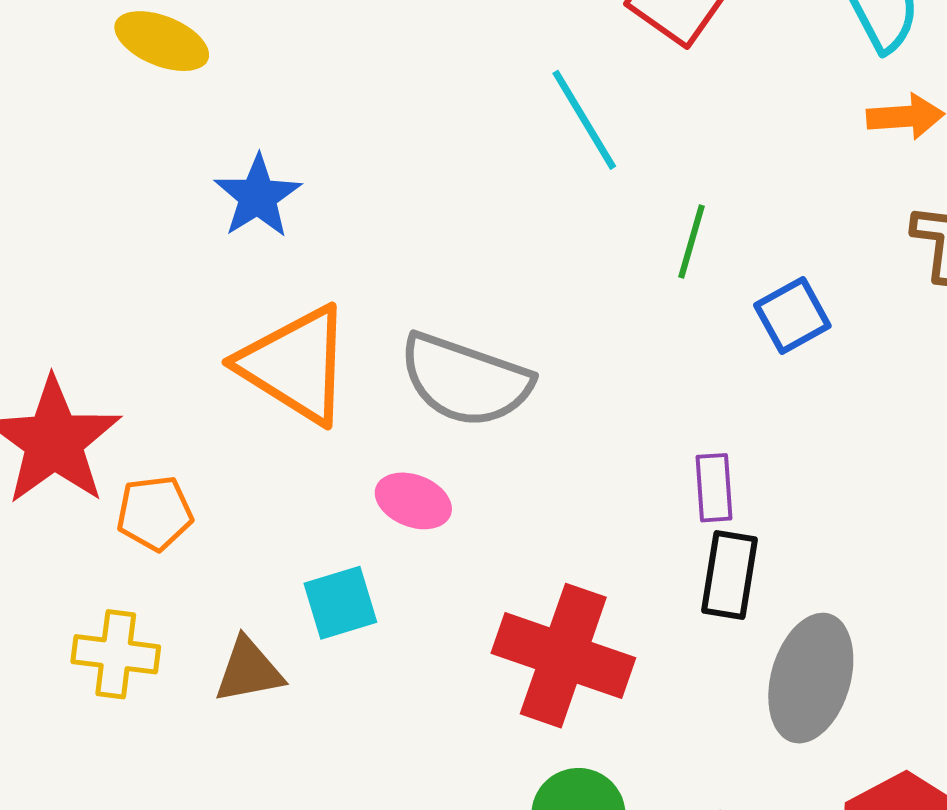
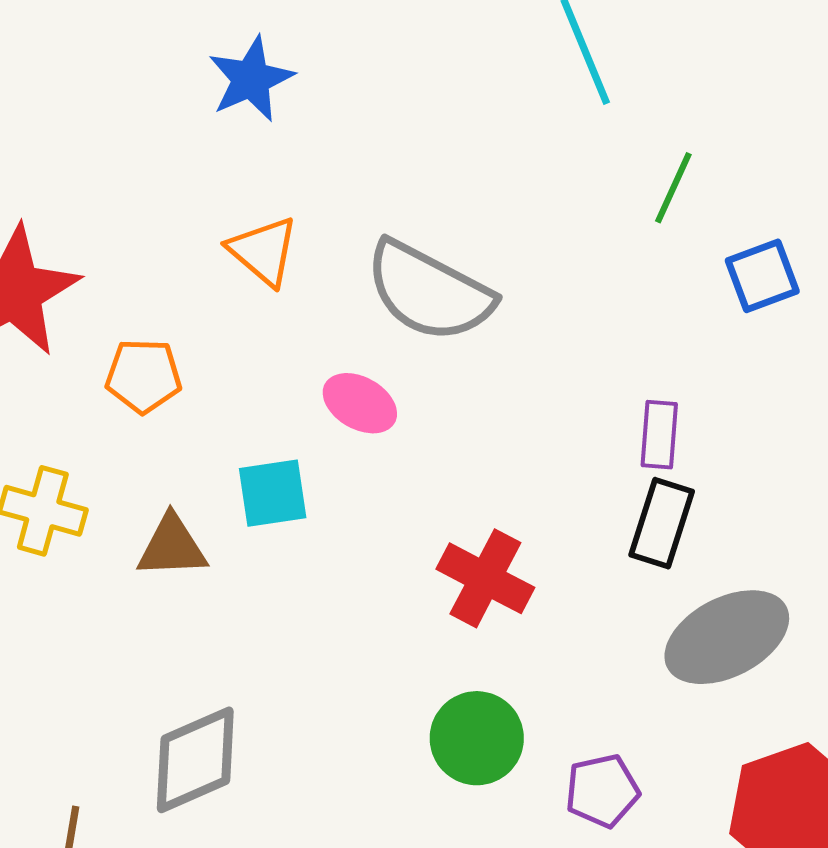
orange triangle: (295, 365) -> (263, 251), size x0.6
orange pentagon: (155, 513) -> (143, 376), moved
red cross: (563, 656) -> (485, 578), size x0.7
gray ellipse: (811, 678) -> (727, 637), turned 38

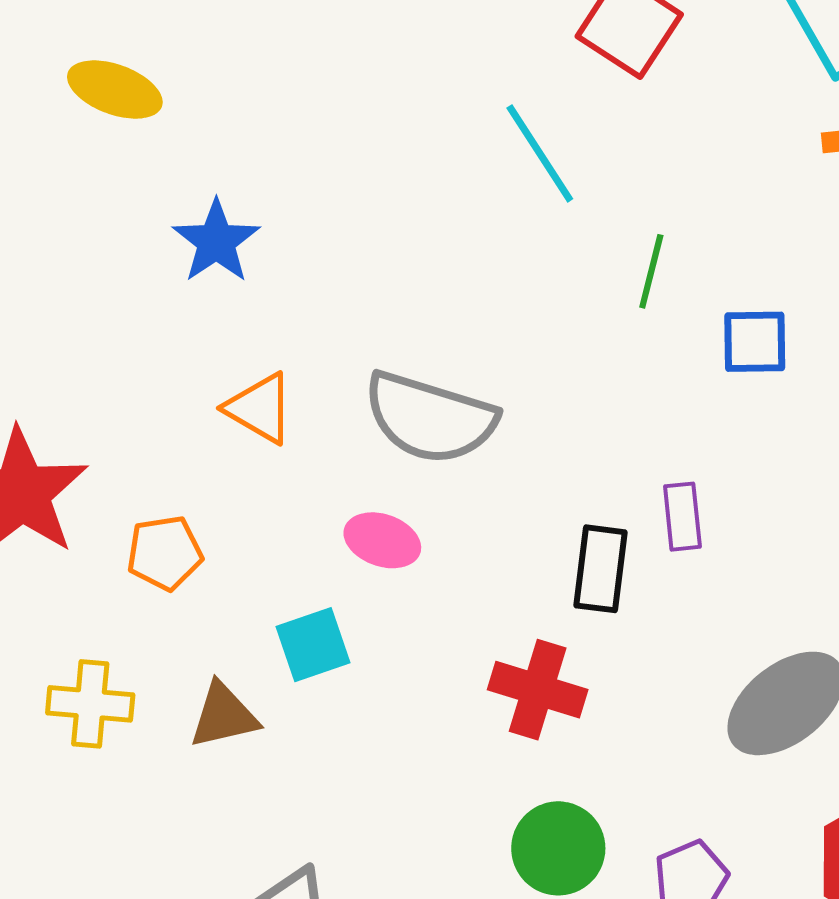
blue square: (762, 276) -> (755, 342), turned 30
black rectangle: (662, 523) -> (601, 569), moved

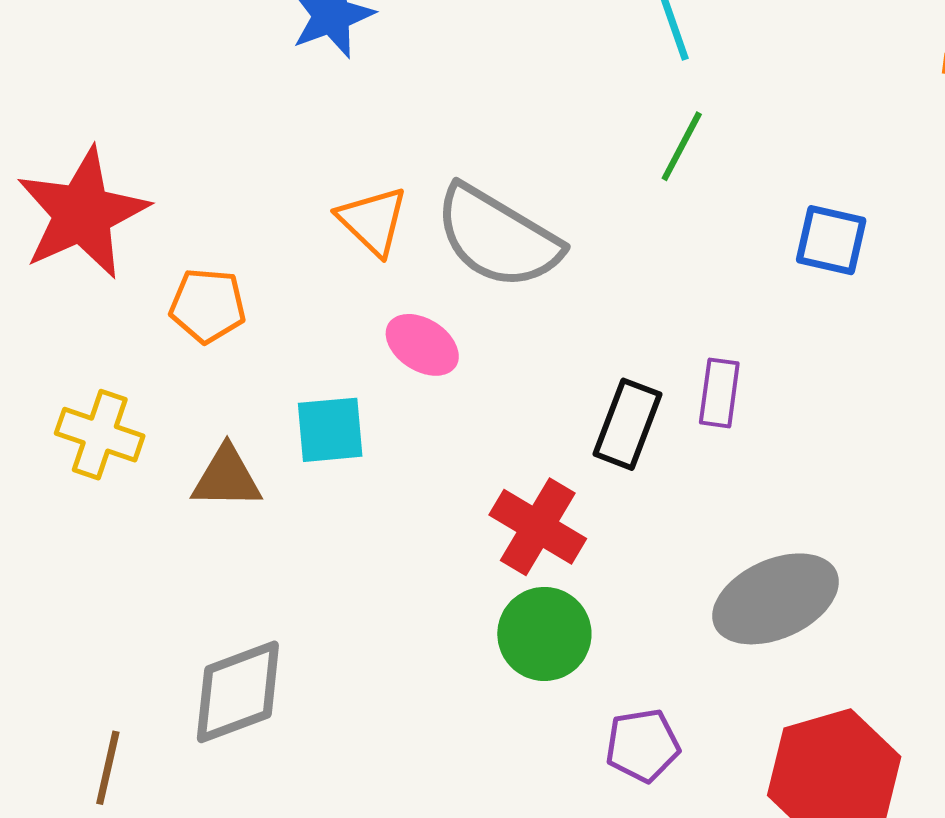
green line: (651, 271) -> (682, 146), moved
orange triangle: (260, 408) -> (373, 221), moved
green circle: (558, 848) -> (544, 634), moved

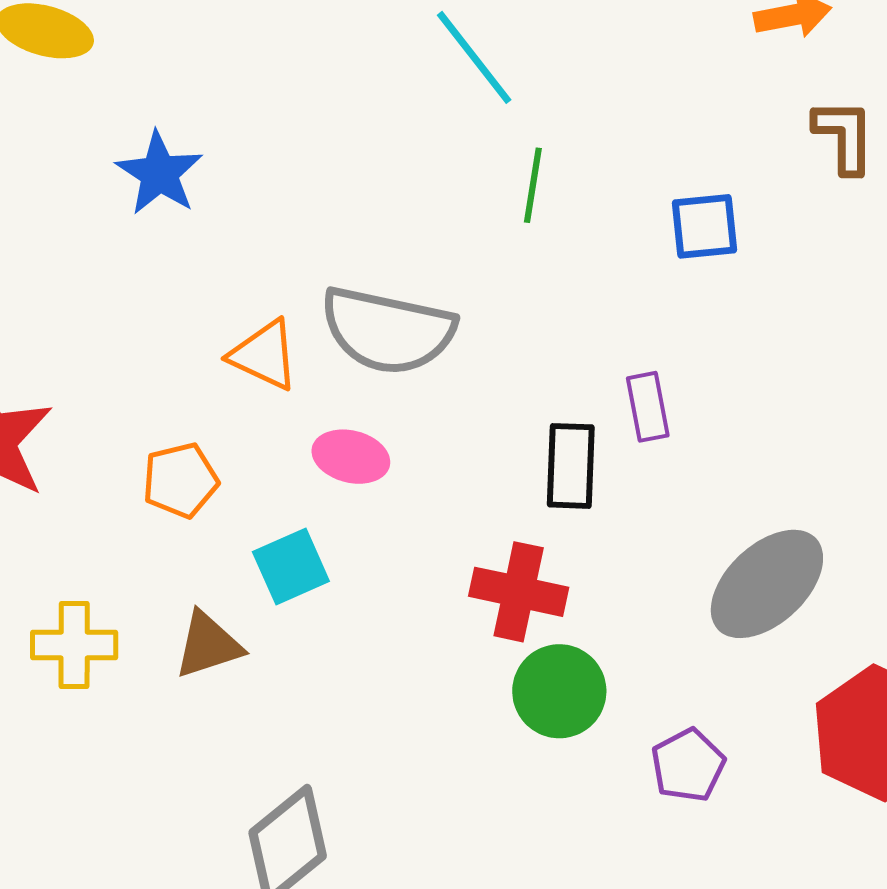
orange pentagon: (208, 306) -> (180, 480), moved

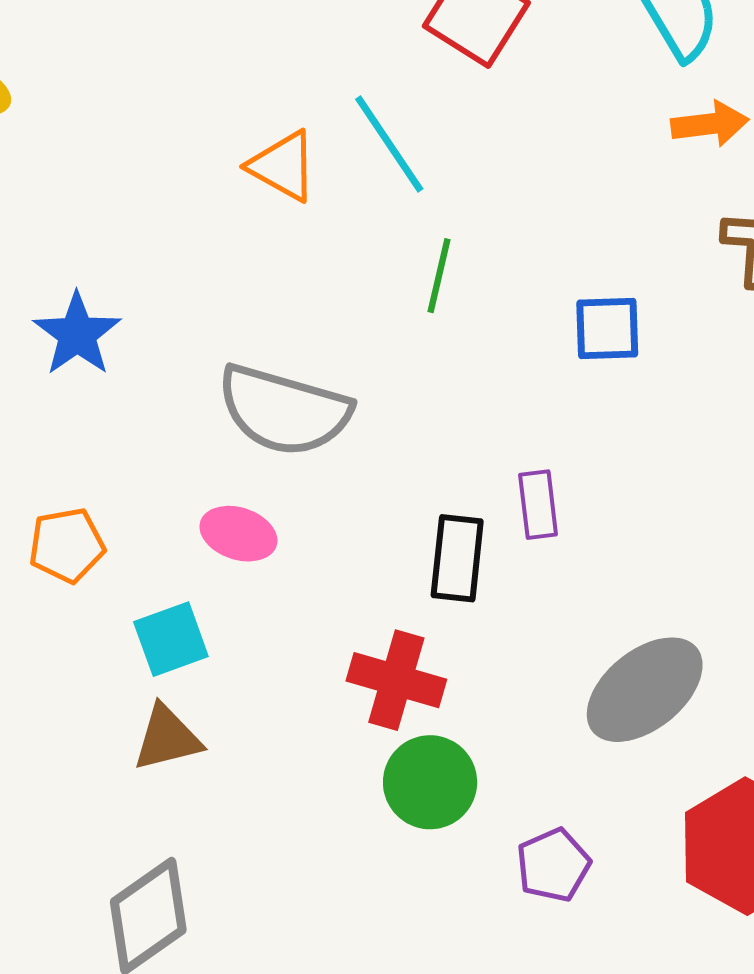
blue star: (159, 173) -> (77, 334), moved
orange triangle: (264, 355) -> (283, 166), moved
brown triangle: (208, 645) -> (167, 738), moved

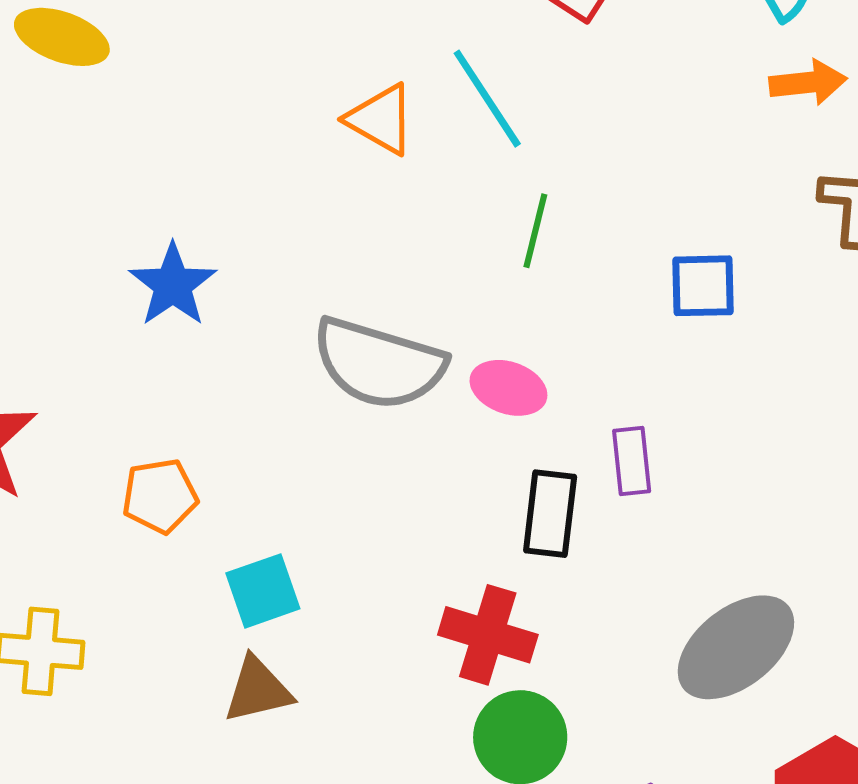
pink ellipse: (238, 534) -> (508, 388), moved

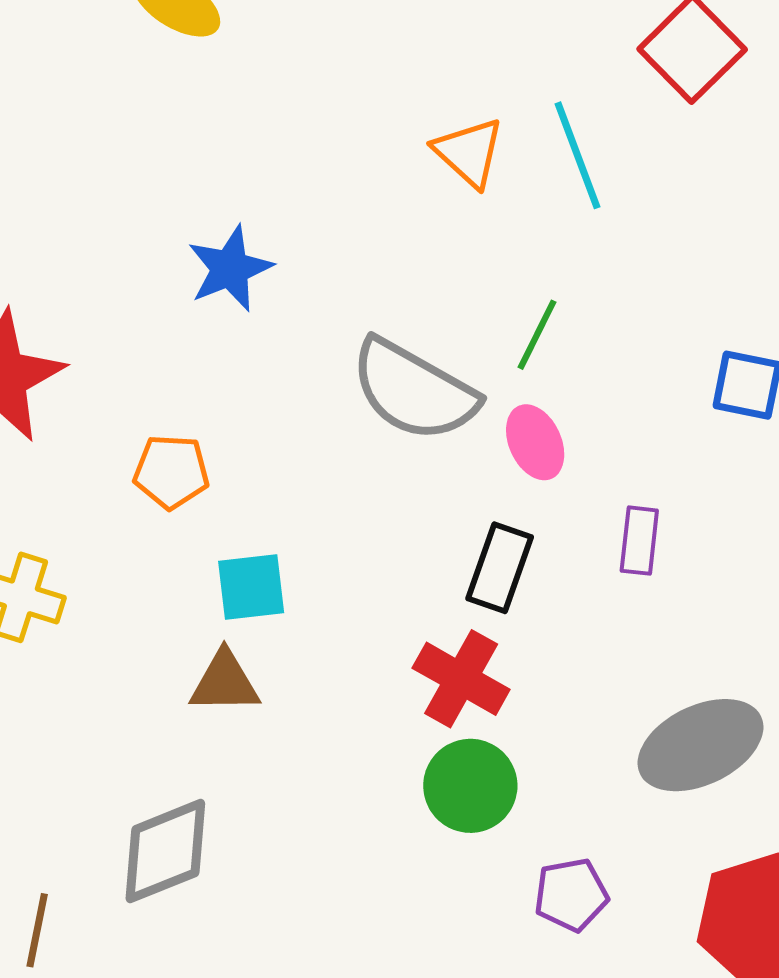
green line: (535, 231) -> (537, 335), moved
pink ellipse: (508, 388) -> (535, 442), turned 34
black rectangle: (550, 514) -> (500, 568), moved

